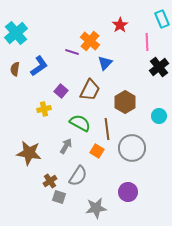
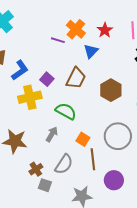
red star: (120, 25) -> (105, 30), moved
blue L-shape: (39, 66) -> (20, 70), moved
yellow cross: (44, 109) -> (30, 97), size x1.6
brown line: (107, 129) -> (93, 159), moved

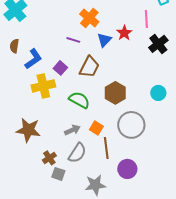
red star: (105, 30) -> (124, 33), moved
purple line: (58, 40) -> (73, 40), moved
brown hexagon: (111, 90) -> (115, 93), moved
gray arrow: (52, 134) -> (72, 130), moved, turned 35

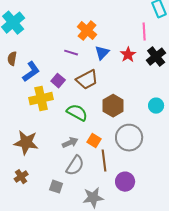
red star: (124, 33) -> (128, 55), moved
brown trapezoid: (89, 67) -> (87, 80), turned 35
brown cross: (49, 158) -> (21, 177), moved

